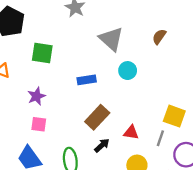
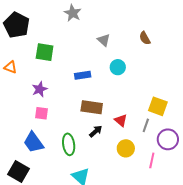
brown semicircle: (159, 37) -> (145, 38), turned -64
gray triangle: (111, 39) -> (104, 40), size x0.6
brown rectangle: (97, 117) -> (92, 107), turned 55
red triangle: (131, 132) -> (121, 120), turned 32

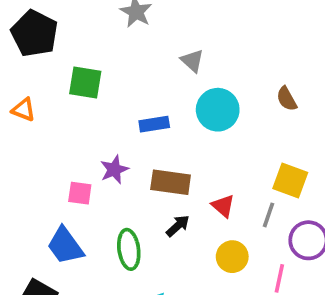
brown semicircle: (145, 38) -> (287, 99), moved
cyan circle: (118, 67) -> (218, 110), size x1.5
purple star: (40, 89) -> (114, 170), moved

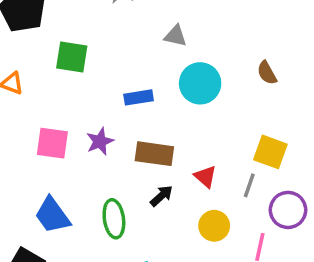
gray triangle: (192, 61) -> (175, 36), turned -30
pink square: (80, 193) -> (52, 143), moved, size x1.4

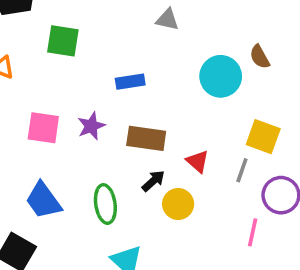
cyan circle: (200, 83) -> (221, 76), moved
yellow circle: (214, 226) -> (178, 204), moved

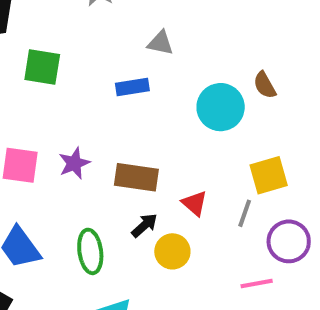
blue rectangle: (130, 82) -> (132, 87), moved
yellow square: (263, 137) -> (269, 175), turned -36
pink line: (253, 232) -> (257, 283), turned 68

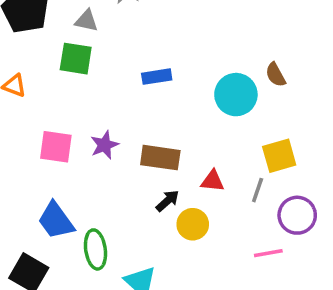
gray triangle: (160, 43) -> (86, 21), moved
red triangle: (194, 203) -> (213, 181), turned -35
green ellipse: (90, 251) -> (95, 249), moved

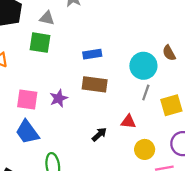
brown rectangle: (160, 158) -> (95, 84), moved
gray line: (258, 190) -> (146, 92), moved
blue trapezoid: (56, 221) -> (27, 132), moved
yellow circle: (193, 224) -> (145, 149), moved

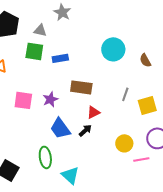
blue rectangle: (92, 54) -> (60, 58), moved
cyan circle: (143, 66) -> (113, 49), moved
red triangle: (128, 122) -> (93, 112), moved, turned -32
blue trapezoid: (27, 132) -> (60, 128), moved

